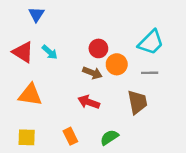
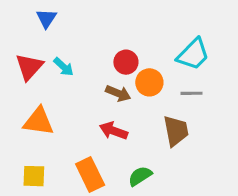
red triangle: (23, 52) -> (29, 67), turned 40
orange rectangle: (70, 136) -> (90, 174), size x1.5

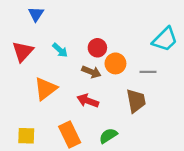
cyan trapezoid: (193, 54) -> (165, 39), moved
cyan arrow: (64, 67) -> (60, 50), moved
orange triangle: (39, 121) -> (46, 89), moved, turned -45

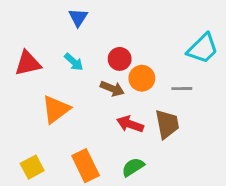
blue triangle: (36, 14) -> (78, 17), moved
red triangle: (23, 51) -> (28, 63), turned 35
red arrow: (88, 101) -> (130, 124), moved
yellow square: (26, 136) -> (32, 167), turned -30

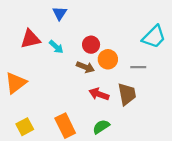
red triangle: (28, 63) -> (30, 39), moved
orange triangle: (56, 109) -> (16, 83), moved

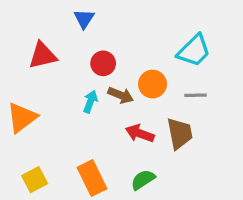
cyan trapezoid: (154, 37) -> (194, 51), moved
red circle: (91, 45) -> (103, 63), moved
cyan arrow: (56, 47) -> (90, 102), moved, turned -112

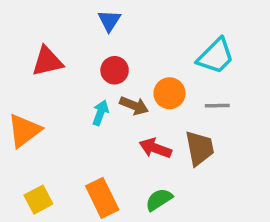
blue triangle: (84, 19) -> (109, 21), moved

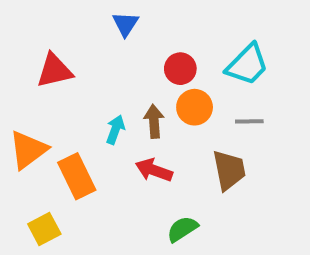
red circle: (115, 70) -> (180, 69), moved
brown arrow: (134, 106) -> (154, 121), turned -116
red arrow: (155, 148) -> (154, 170), moved
orange rectangle: (102, 198) -> (77, 176), moved

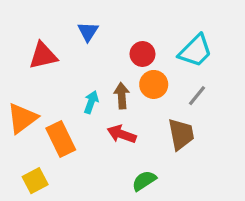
blue triangle: (126, 24) -> (88, 32), moved
gray line: (249, 121) -> (197, 96), turned -50

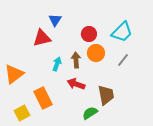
red triangle: (43, 56) -> (42, 38), moved
brown trapezoid: (181, 134) -> (106, 95), moved
orange rectangle: (61, 139) -> (43, 98), moved

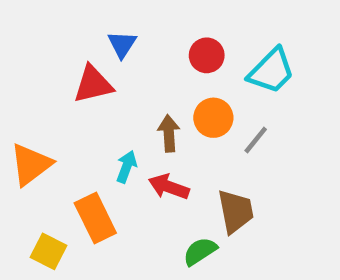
red circle: (89, 34) -> (207, 55), moved
gray line: (123, 60) -> (256, 140), moved
cyan arrow: (57, 64) -> (126, 167), moved
yellow square: (22, 113) -> (49, 251), turned -35

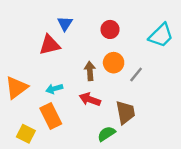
cyan trapezoid: (271, 71) -> (161, 35), moved
cyan arrow: (126, 167) -> (54, 89), moved, turned -126

